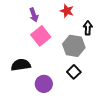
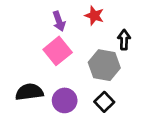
purple arrow: (34, 15) -> (59, 21), moved
purple circle: (44, 84) -> (65, 100), moved

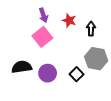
red star: (94, 16) -> (69, 20), moved
gray hexagon: (104, 65) -> (96, 59), moved

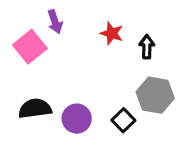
purple arrow: (43, 15) -> (55, 22), moved
pink square: (42, 37) -> (30, 47), moved

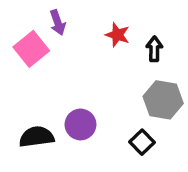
black semicircle: (35, 109) -> (37, 137), moved
black square: (123, 120) -> (142, 142), moved

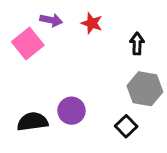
purple arrow: (58, 22) -> (51, 20), turned -60
red star: (117, 35) -> (92, 23), moved

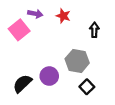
gray hexagon: (145, 89) -> (77, 61), moved
black semicircle: (32, 122) -> (22, 84), turned -36

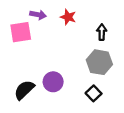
pink square: (19, 30) -> (21, 32), turned 30
gray hexagon: (77, 61) -> (99, 62), moved

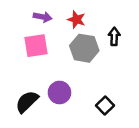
pink square: (21, 32) -> (36, 46), moved
gray hexagon: (99, 62) -> (84, 48), moved

